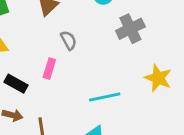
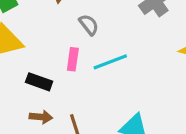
cyan line: (105, 97) -> (110, 62), moved

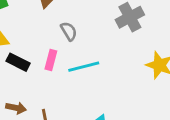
black rectangle: (39, 82) -> (18, 62), moved

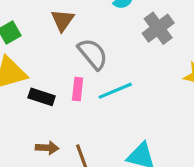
gray semicircle: (69, 31) -> (93, 54), size x1.5

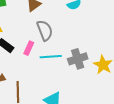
gray cross: (158, 28) -> (78, 59), moved

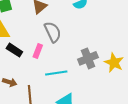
cyan line: (51, 57) -> (56, 73), moved

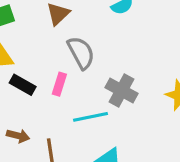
gray cross: (88, 58) -> (122, 91), moved, turned -36

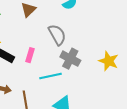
gray semicircle: (81, 53) -> (57, 35), moved

